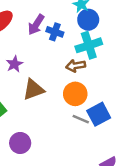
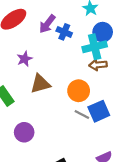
blue circle: (88, 20) -> (103, 32), moved
brown arrow: (76, 66) -> (98, 65), moved

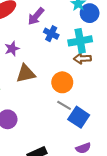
blue cross: (64, 32) -> (51, 34), moved
blue circle: (103, 32) -> (90, 13), moved
blue square: (99, 111) -> (79, 117), moved, turned -36

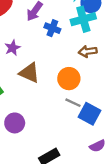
cyan cross: (80, 41) -> (83, 19), moved
brown triangle: (26, 74) -> (29, 73), turned 42

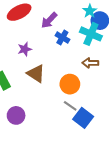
cyan cross: (83, 19) -> (91, 34), turned 30

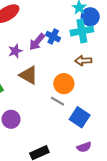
purple arrow: (49, 20) -> (37, 42), moved
cyan cross: (91, 34) -> (82, 31), turned -30
gray line: (70, 106) -> (57, 101), moved

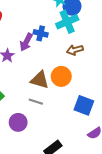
brown triangle: (29, 75) -> (40, 80), moved
gray line: (57, 101) -> (36, 102), moved

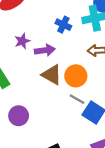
purple arrow: (26, 42) -> (45, 50), moved, turned -138
gray line: (36, 102) -> (77, 99), moved

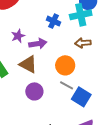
brown triangle: (52, 75) -> (28, 64), moved
purple circle: (19, 116) -> (34, 91), moved

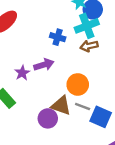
purple star: (18, 36) -> (22, 73), moved
brown arrow: (83, 43) -> (89, 46), moved
brown triangle: (28, 64) -> (61, 106), moved

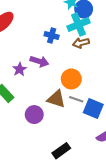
purple arrow: (44, 65) -> (39, 61), turned 36
purple circle: (48, 118) -> (34, 115), moved

